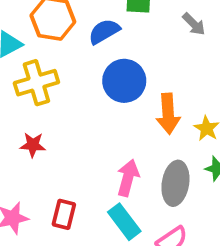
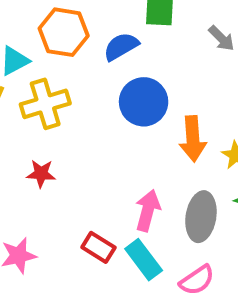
red rectangle: (64, 214) -> (98, 247), moved, turned -72

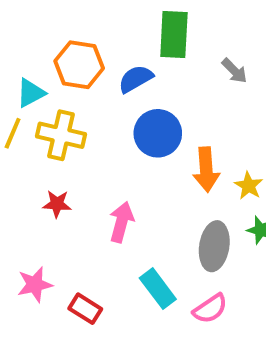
yellow cross: (45, 104) -> (61, 135), turned 30
pink arrow: (148, 210) -> (121, 222), moved
red rectangle: (98, 247) -> (85, 309), moved

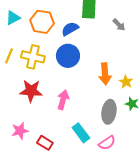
cyan triangle: (31, 93) -> (13, 18), moved
blue circle: (158, 133) -> (68, 56), moved
red star: (57, 204) -> (31, 91), size x1.6

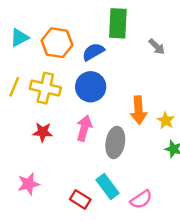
red star: (31, 91) -> (43, 132), size x0.7
pink arrow: (63, 100) -> (84, 128), moved
gray ellipse: (109, 112) -> (115, 142), moved
red rectangle: (45, 143) -> (80, 199), moved

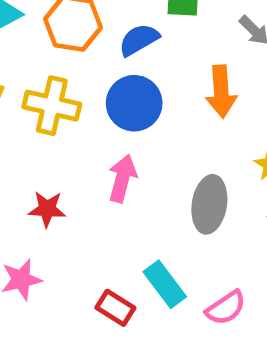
orange arrow: (139, 110) -> (221, 91), moved
red star: (43, 132) -> (47, 209), moved
gray ellipse: (115, 142) -> (209, 204), moved

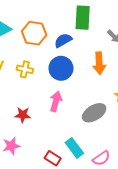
yellow cross: (52, 106) -> (25, 69), size x0.7
gray ellipse: (209, 204) -> (94, 113), turned 50

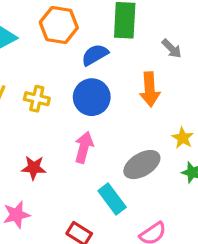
orange hexagon: (34, 33) -> (59, 25), moved
cyan rectangle: (74, 148) -> (112, 199), moved

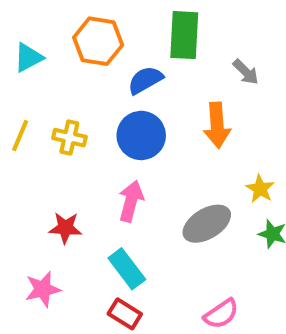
cyan rectangle: (112, 199) -> (127, 269), moved

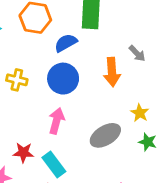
gray arrow: (246, 72) -> (137, 53), moved
red star: (65, 228) -> (23, 153), moved

